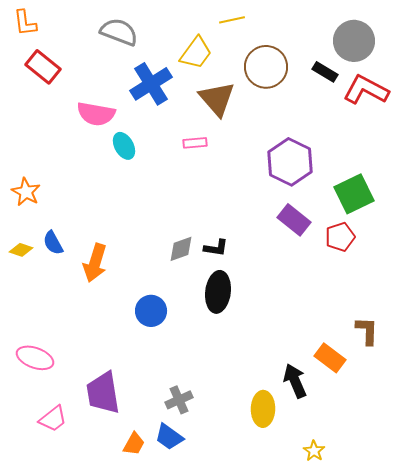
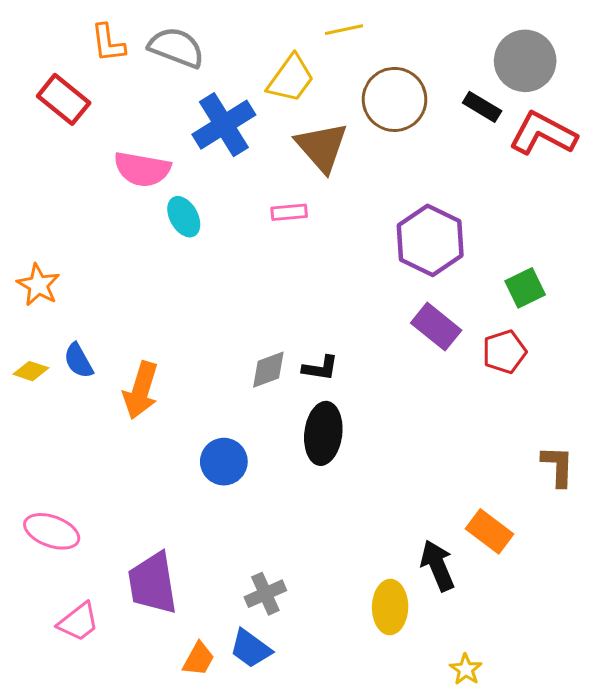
orange L-shape: (25, 23) -> (108, 43), moved
green square: (354, 194) -> (525, 288), size x0.7
brown L-shape: (367, 331) -> (558, 466), moved

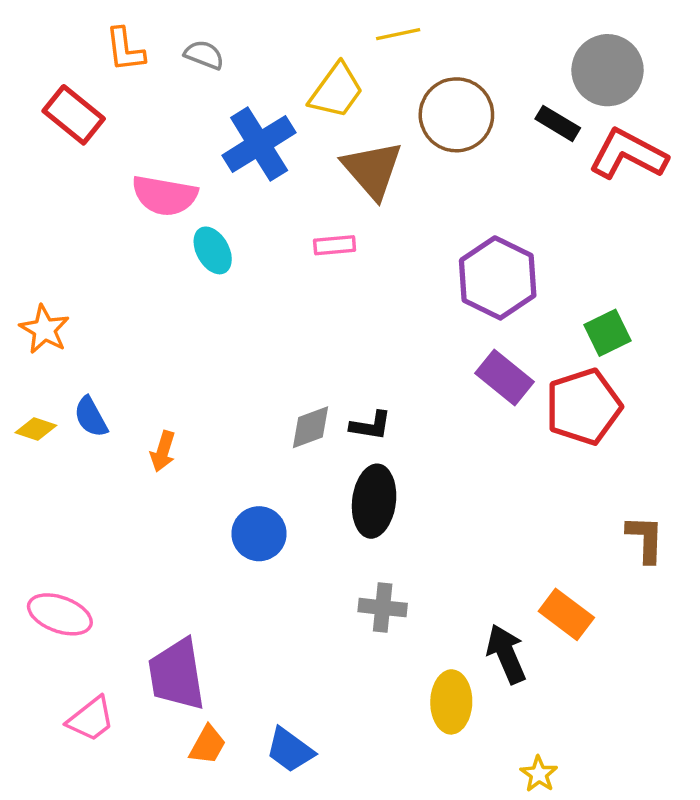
gray semicircle: (176, 47) -> (204, 55), size x0.6
red pentagon: (504, 352) -> (583, 407), size x1.5
orange arrow: (141, 390) -> (163, 451), size x0.6
gray cross: (265, 594) -> (383, 608), moved, turned 30
orange trapezoid: (199, 659) -> (208, 745), moved

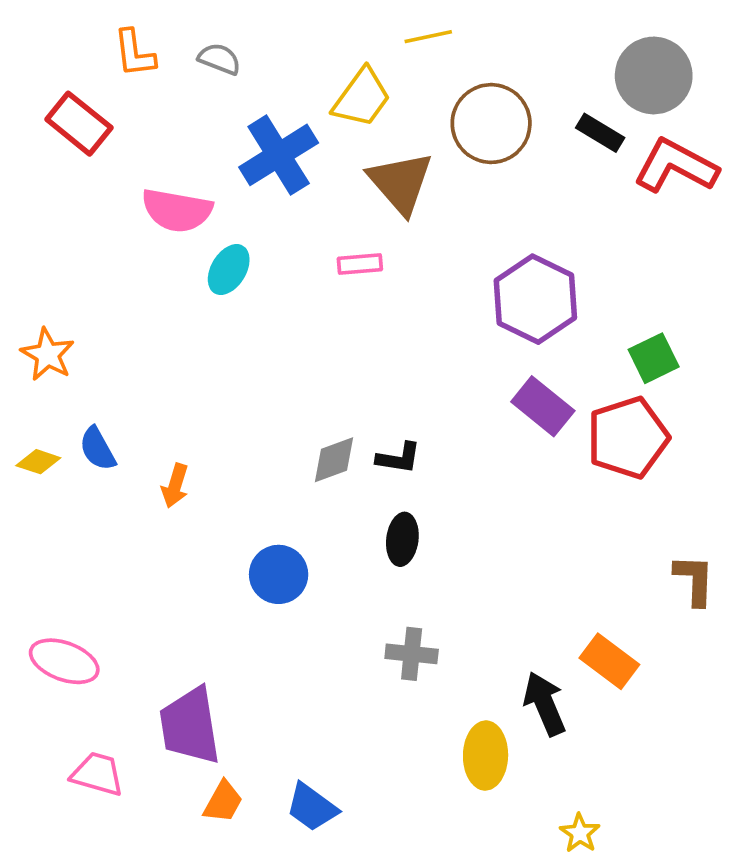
cyan ellipse: (213, 250) -> (229, 270), turned 60
black ellipse: (374, 501) -> (402, 539), size x0.7
pink trapezoid: (91, 719) -> (97, 774), turned -126

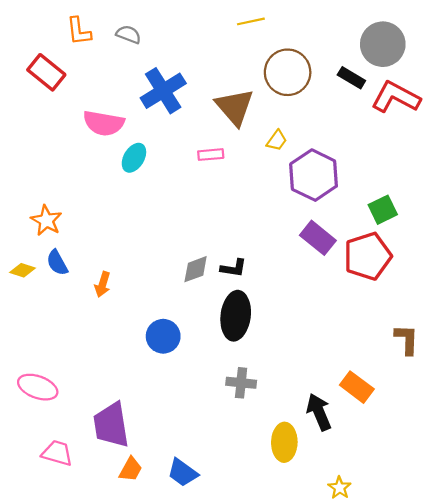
yellow trapezoid: (362, 98) -> (277, 140), moved, size x0.6
orange star: (48, 355) -> (46, 220), moved
black ellipse: (402, 539) -> (236, 316), size x1.6

